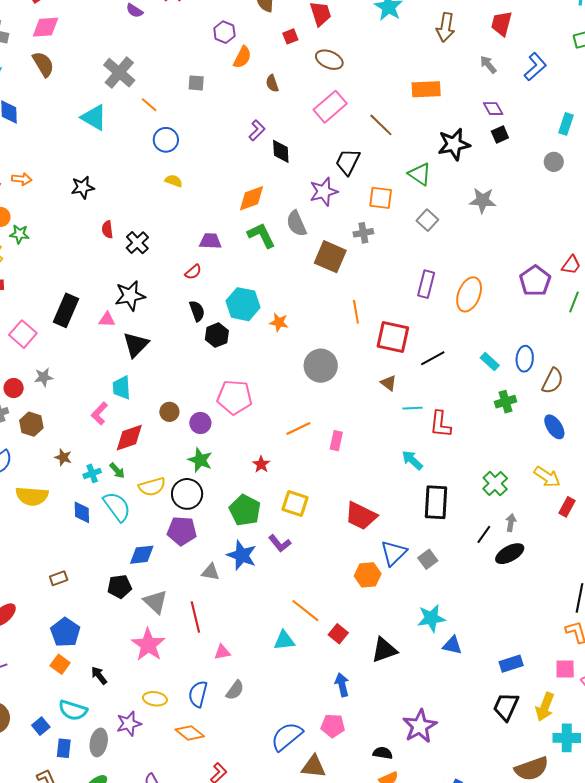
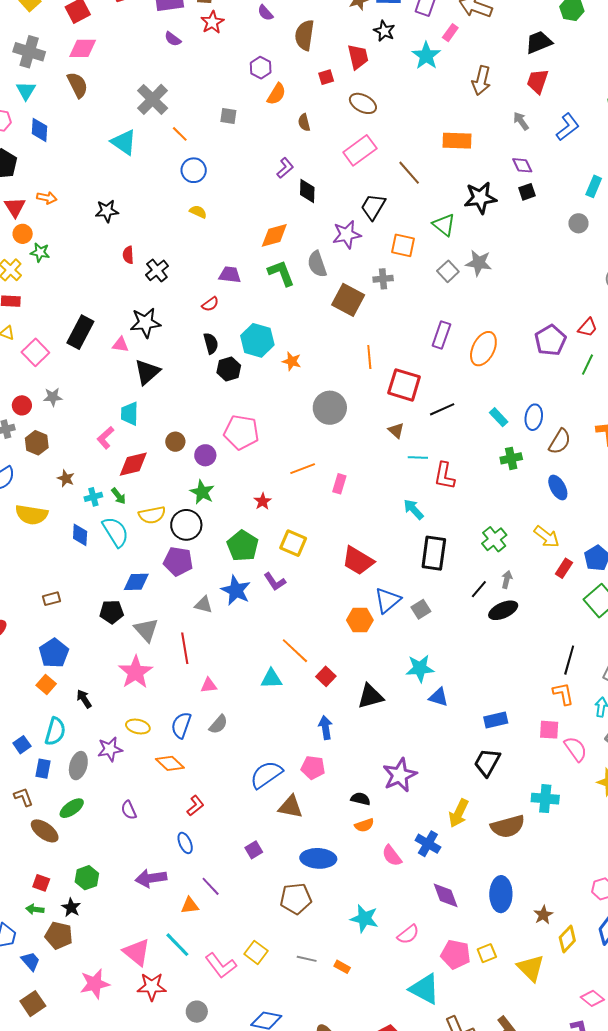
gray star: (483, 200) -> (479, 263), moved
yellow arrow: (545, 707) -> (459, 813), moved
cyan semicircle: (73, 710) -> (55, 731), turned -96

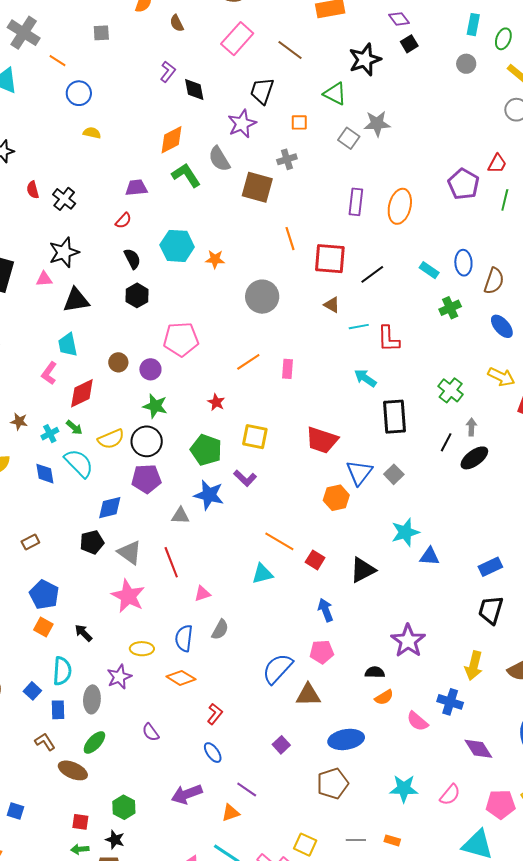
orange square: (403, 245) -> (299, 122), size x0.7
black hexagon: (229, 369) -> (137, 295), moved
black triangle: (147, 372) -> (76, 300), turned 44

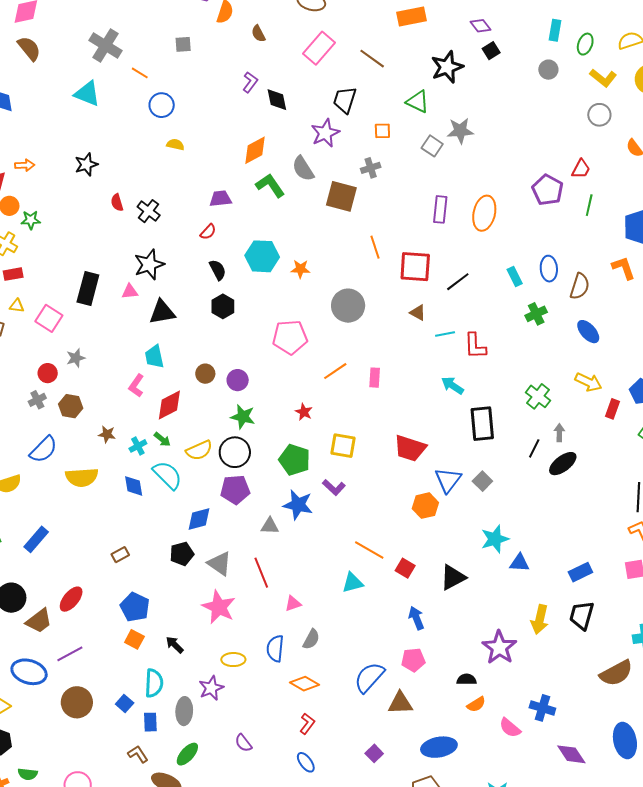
cyan rectangle: (429, 270) -> (515, 277), turned 30
pink pentagon: (181, 339) -> (290, 337), moved
yellow arrow: (474, 666) -> (540, 619), moved
orange diamond: (181, 678) -> (305, 684), moved

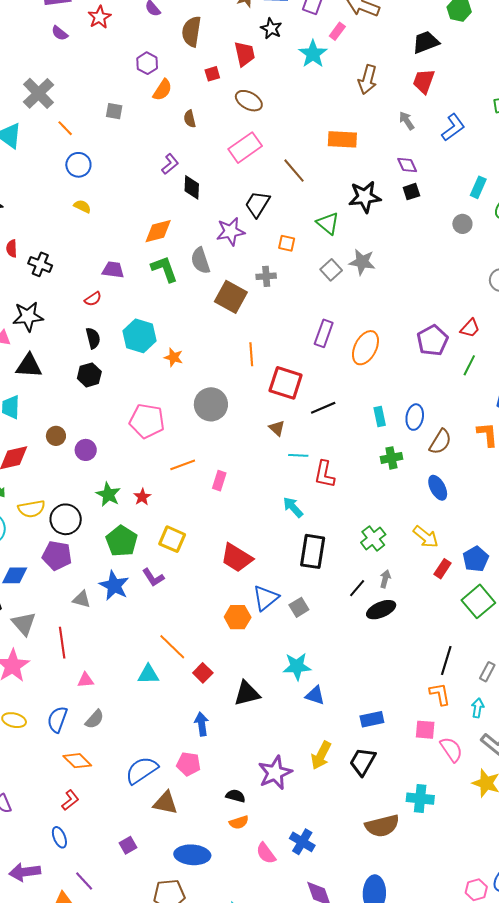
black cross: (149, 211) -> (40, 264), turned -30
green star: (243, 417) -> (108, 494), moved

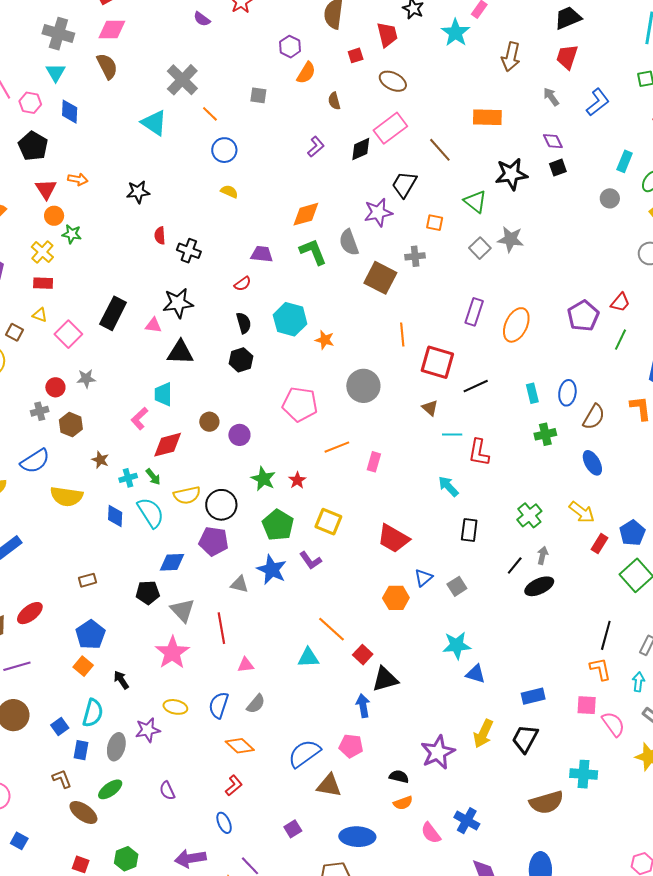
black diamond: (192, 187) -> (361, 149), moved, turned 65
black rectangle: (313, 551) -> (469, 530), size x0.7
blue triangle: (266, 598) -> (424, 578), size x0.7
black triangle: (247, 694) -> (385, 679), moved

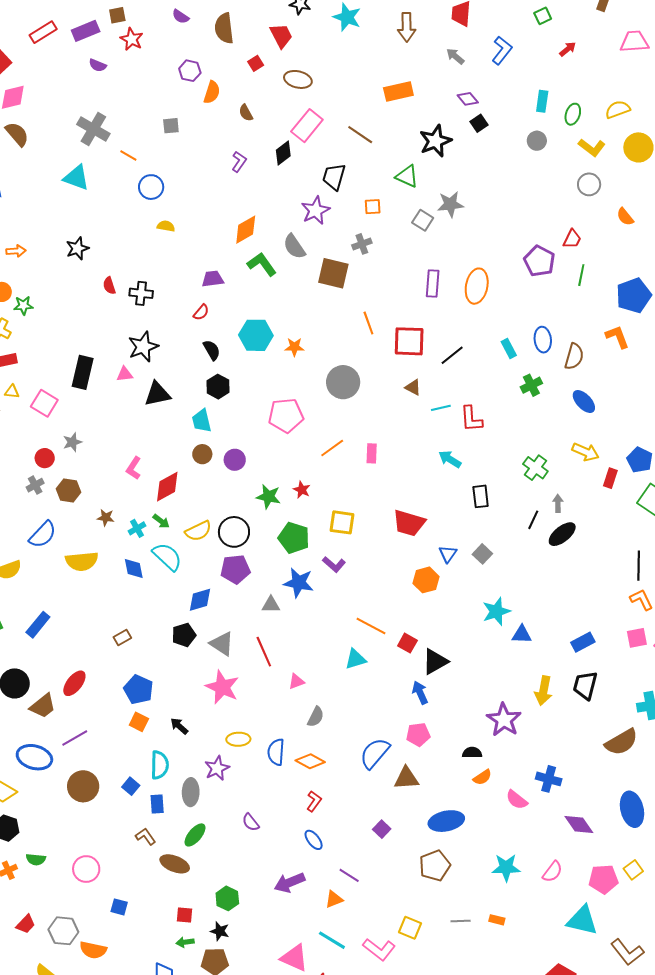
cyan trapezoid: (163, 394) -> (202, 421), moved
blue semicircle: (219, 705) -> (276, 752), moved

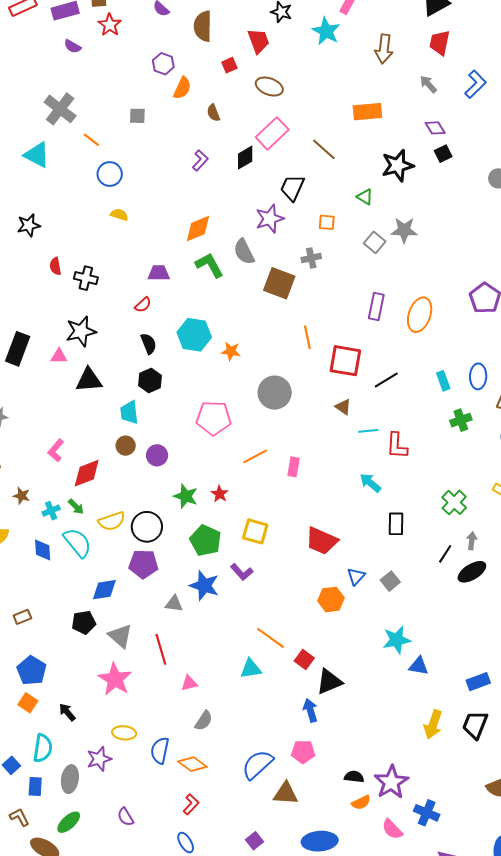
green triangle: (407, 176) -> (365, 197), size x0.7
purple star: (504, 720) -> (391, 782), moved

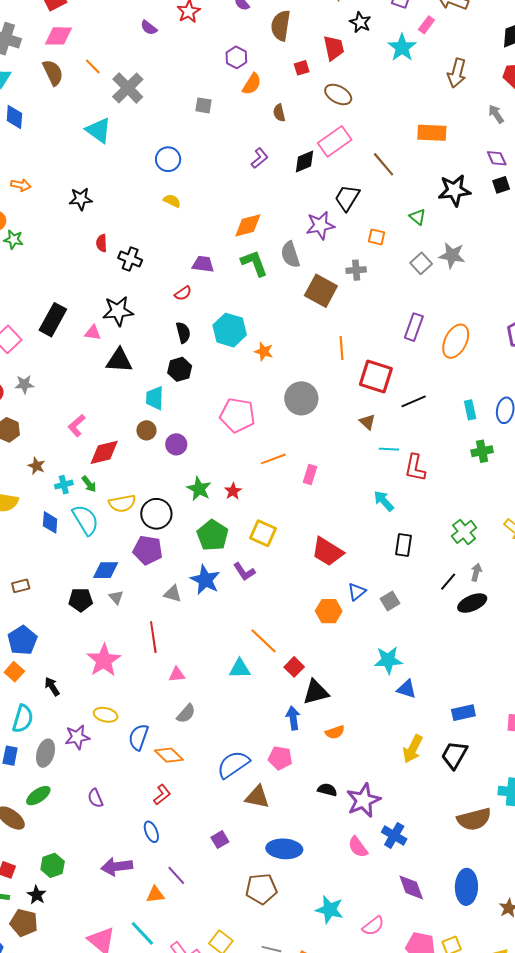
orange line: (91, 140) -> (93, 66), moved
gray triangle: (120, 636) -> (116, 597), moved, size x0.6
orange semicircle: (361, 802) -> (335, 732), moved

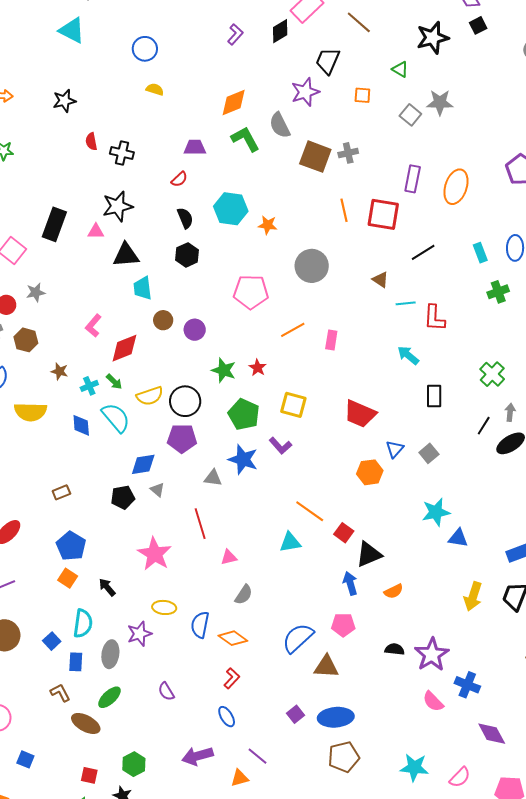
gray cross: (356, 270) -> (348, 153), moved
red square: (376, 377) -> (383, 214), moved
cyan trapezoid: (155, 398) -> (143, 288), moved
blue ellipse: (284, 849) -> (336, 717), moved

